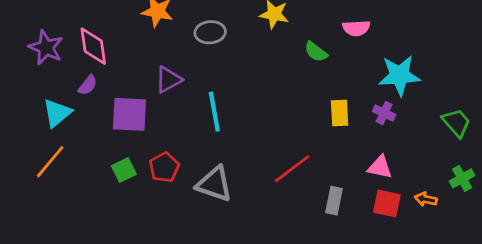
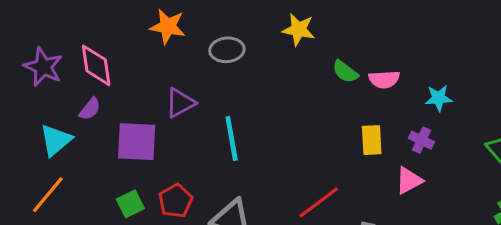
pink semicircle: (356, 28) -> (384, 79), moved
cyan star: (399, 75) -> (439, 98), size x0.6
pink triangle: (380, 167) -> (409, 181), moved, turned -40

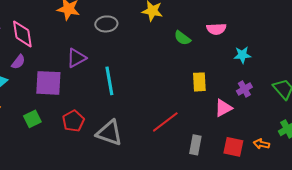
pink semicircle: (384, 79) -> (216, 29), moved
purple cross: (421, 140) -> (244, 89), moved, turned 35
green square: (130, 204) -> (32, 119), moved

